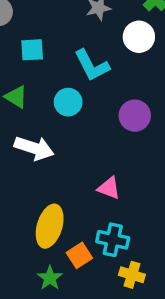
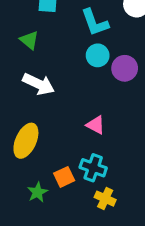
cyan circle: (68, 102) -> (98, 55), moved
yellow ellipse: (50, 226) -> (26, 141), moved

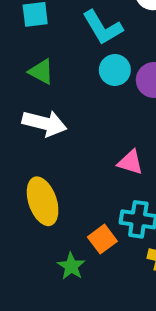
green triangle: (29, 40) -> (41, 72), moved
yellow ellipse: (26, 141) -> (43, 201), turned -32

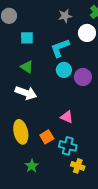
cyan L-shape: (102, 27) -> (60, 48), turned 95
orange square: (102, 239) -> (47, 137), moved

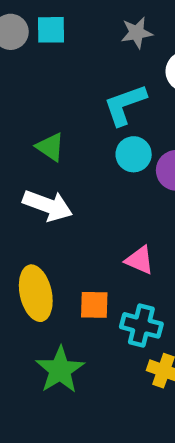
cyan square: (27, 38) -> (51, 30), moved
orange square: (47, 137) -> (94, 305), turned 32
green star: (32, 166) -> (60, 370), size x1.5

